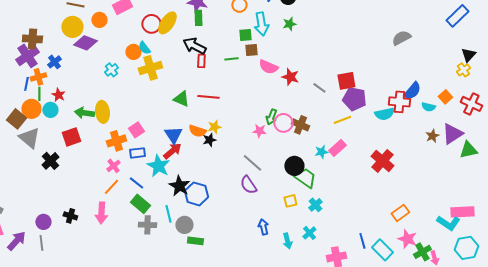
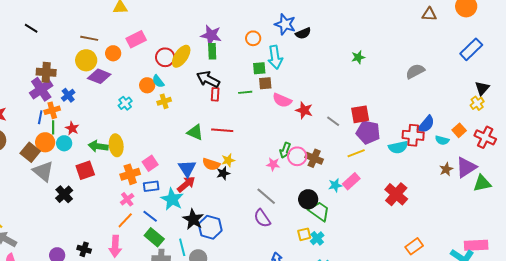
green star: (289, 24) -> (358, 57), moved
yellow cross: (150, 68) -> (164, 101), size x0.6
cyan cross: (315, 205) -> (317, 238), moved

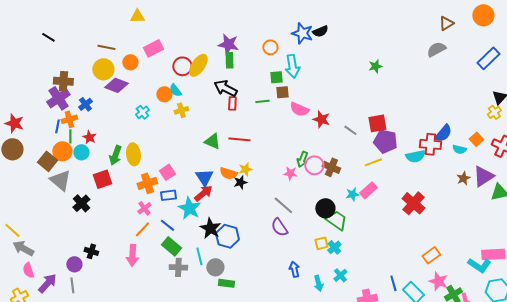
brown triangle: (429, 14) -> (446, 23), turned -35
black semicircle: (303, 33) -> (320, 31), moved
gray semicircle: (415, 71) -> (436, 49), moved
green arrow: (98, 146) -> (115, 155), turned -78
black cross: (84, 249) -> (91, 251), moved

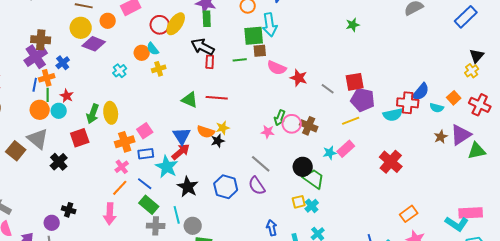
green square: (276, 77) -> (254, 36), size x1.5
brown square: (47, 161) -> (16, 151), moved
blue hexagon: (227, 236) -> (226, 187), moved

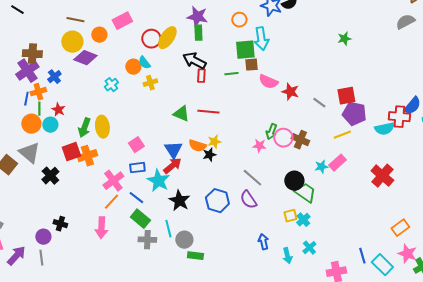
orange cross: (125, 142) -> (87, 156), moved
pink cross: (122, 167) -> (113, 181), size x1.5

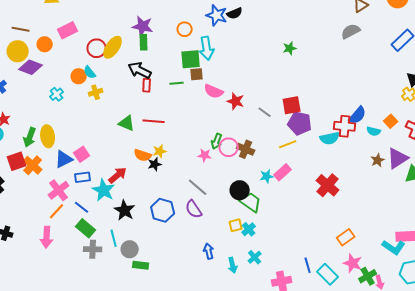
blue triangle: (173, 150) -> (64, 159), moved, turned 36
orange cross: (87, 156) -> (33, 165), turned -30

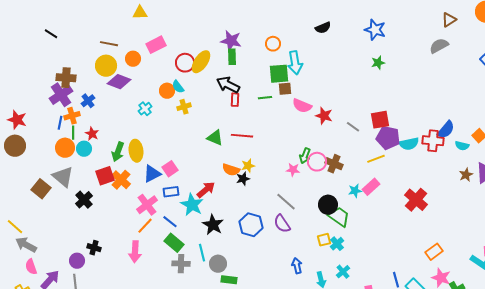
blue star: (217, 15) -> (375, 30), moved
cyan semicircle: (330, 138) -> (409, 144), moved

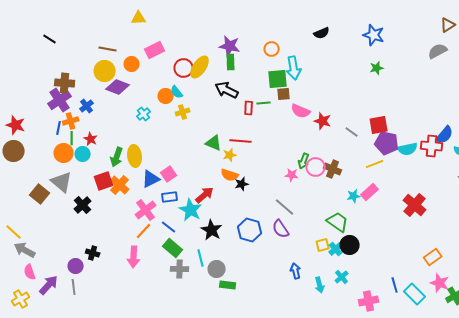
red rectangle: (235, 100) -> (249, 108), moved
yellow star: (248, 166) -> (230, 155), moved
black circle: (328, 205) -> (350, 245), moved

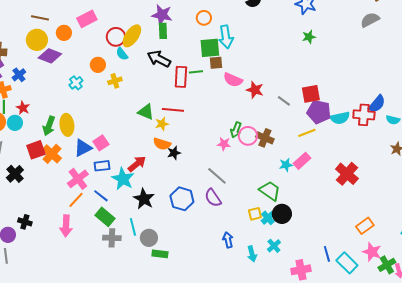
cyan semicircle: (177, 92) -> (122, 54), moved
red rectangle: (249, 108) -> (181, 77), size x1.5

